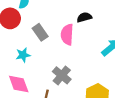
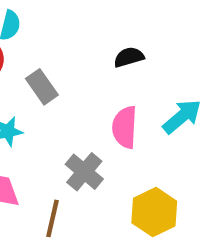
pink semicircle: (67, 35) -> (125, 127), moved

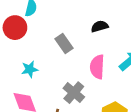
gray rectangle: (42, 87) -> (64, 43), moved

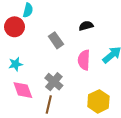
cyan star: (30, 69) -> (16, 64), moved
gray cross: (74, 93) -> (54, 82), moved

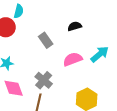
pink semicircle: (84, 60) -> (73, 59), turned 66

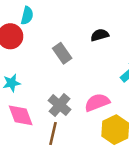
pink semicircle: (73, 59) -> (97, 102), moved

